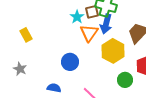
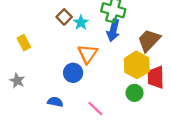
brown square: (92, 12) -> (64, 17), moved, turned -32
orange triangle: (89, 33) -> (88, 54), moved
yellow hexagon: (113, 51) -> (137, 65), moved

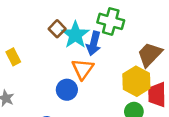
cyan star: (81, 23) -> (75, 35), size x1.6
blue arrow: (113, 30) -> (94, 43), moved

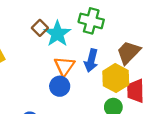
blue arrow: (94, 43) -> (91, 61), moved
blue circle: (67, 90) -> (60, 86), moved

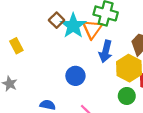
orange triangle: (64, 66) -> (92, 29), moved

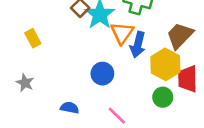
orange triangle: (92, 29) -> (122, 33), moved

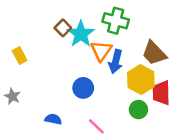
brown trapezoid: (180, 36) -> (154, 53), turned -88

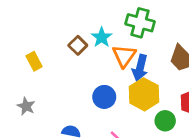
brown square: (63, 28) -> (78, 45), moved
cyan star: (81, 34) -> (102, 37), size x0.7
yellow hexagon: (141, 80) -> (144, 94), moved

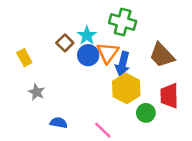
blue circle: (104, 97) -> (88, 55), moved
gray star: (26, 106) -> (37, 92), moved

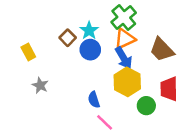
green cross: (123, 22) -> (124, 17), turned 35
orange triangle: (108, 53) -> (125, 39), moved, turned 30
blue arrow: (123, 64) -> (124, 58), turned -45
blue semicircle: (59, 123) -> (94, 100), moved, turned -119

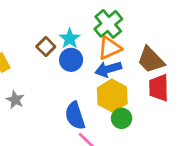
blue arrow: (124, 58) -> (108, 69), turned 105
red trapezoid: (169, 89) -> (159, 88), moved
blue semicircle: (94, 100) -> (75, 116), size x1.5
green circle: (146, 106) -> (122, 118), moved

